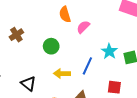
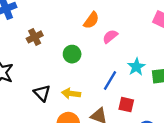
orange semicircle: (65, 14) -> (91, 20), turned -133
yellow arrow: (62, 74) -> (71, 93), moved
red square: (114, 87) -> (126, 105), moved

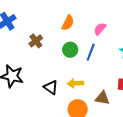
orange semicircle: (91, 20) -> (68, 23), moved
blue line: (110, 81) -> (91, 52), moved

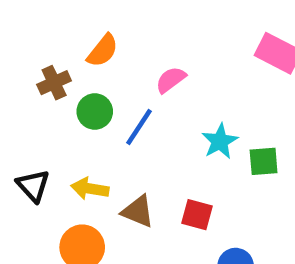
brown cross: (36, 41) -> (54, 83), moved
brown triangle: (102, 98) -> (138, 211), moved

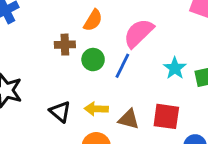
pink semicircle: (171, 80) -> (139, 33), size x1.6
brown cross: (54, 83) -> (65, 45), turned 30
red square: (197, 215) -> (166, 116), size x1.4

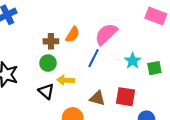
orange semicircle: (93, 20) -> (73, 34), moved
green circle: (93, 60) -> (48, 63), moved
yellow arrow: (96, 109) -> (66, 80), moved

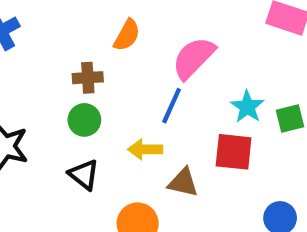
orange semicircle: (73, 34) -> (127, 35), moved
yellow arrow: (66, 80) -> (145, 149), moved
red square: (126, 97) -> (234, 152), moved

